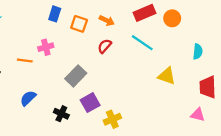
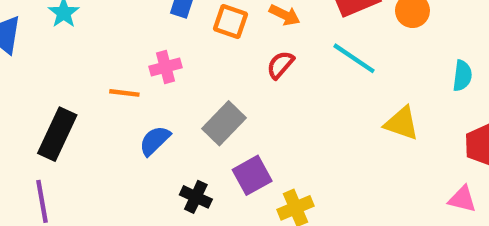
blue semicircle: (28, 98) -> (155, 141), moved

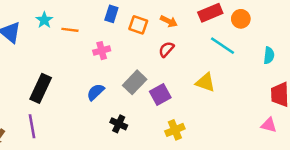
cyan line: (354, 58) -> (222, 46), moved
orange line: (124, 93) -> (70, 30), moved
yellow triangle: (402, 123) -> (205, 82), moved
purple square: (252, 175) -> (160, 95), moved

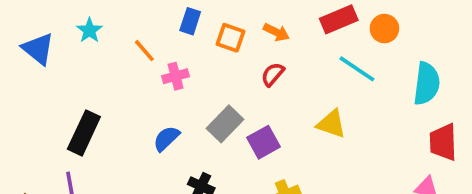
orange line: (70, 30) -> (144, 51), moved, turned 42
cyan semicircle: (269, 55) -> (427, 84), size x1.6

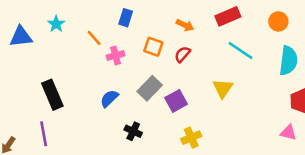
orange circle: (384, 29) -> (278, 21), moved
orange square: (231, 38) -> (153, 47), moved
blue triangle: (38, 49) -> (21, 37), turned -45
yellow triangle: (331, 124) -> (223, 88), turned 45
black rectangle: (84, 133) -> (52, 95), turned -48

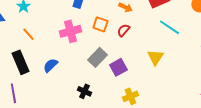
orange line: (94, 38) -> (28, 34), moved
pink cross: (116, 56) -> (70, 31), size x1.5
blue semicircle: (109, 98) -> (50, 65), moved

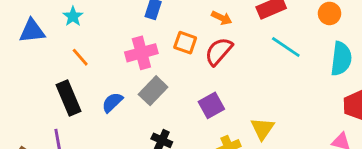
red semicircle: (123, 30) -> (219, 51), size x1.5
gray rectangle: (97, 57) -> (153, 91), moved
yellow triangle: (155, 57) -> (262, 129), moved

